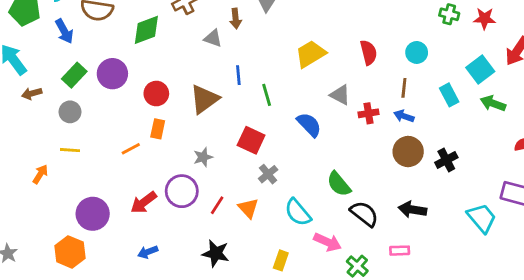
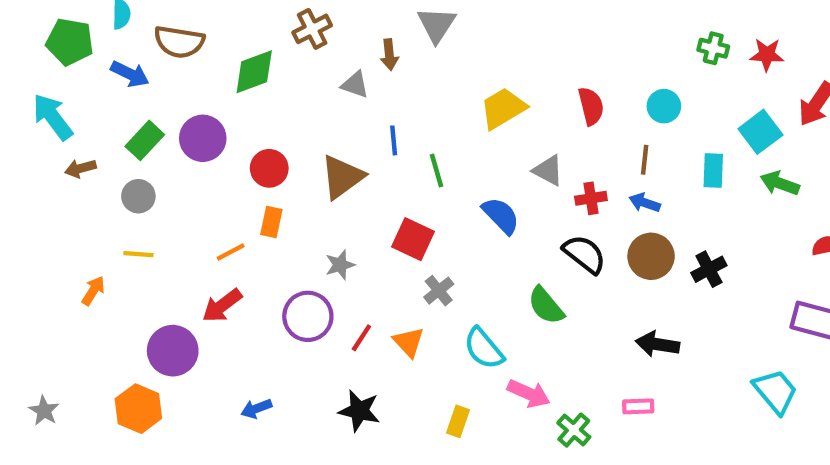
blue arrow: (64, 31) -> (130, 74), turned -35
cyan rectangle: (449, 95) -> (713, 170), turned 30
red arrow: (144, 202) -> (222, 306), moved
black semicircle: (364, 214) -> (585, 254), moved
cyan trapezoid: (482, 218) -> (775, 391), moved

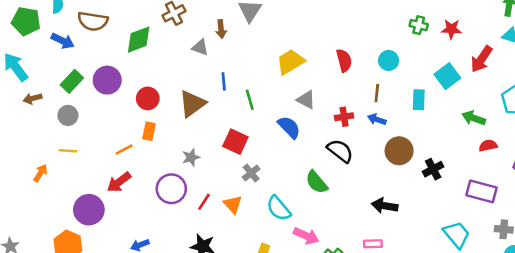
gray triangle: (548, 170) -> (306, 100), moved
green arrow: (780, 183) -> (474, 118), moved
brown circle: (651, 256) -> (399, 151), moved
black cross: (709, 269) -> (433, 169), moved

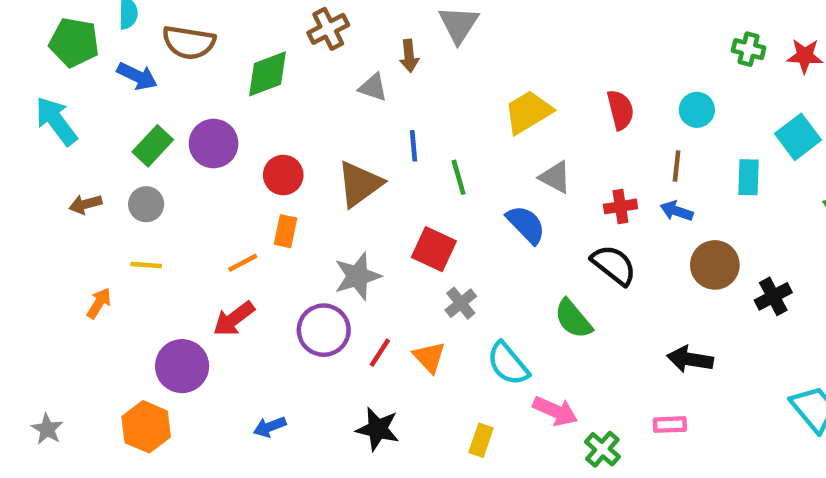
brown arrow: (33, 98) -> (85, 204), moved
gray star: (191, 157) -> (357, 276), size x1.5

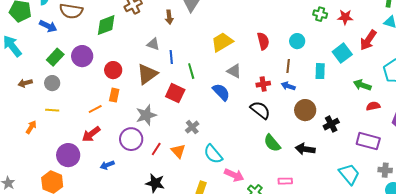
gray triangle: (373, 87) -> (153, 44), moved
red square: (434, 249) -> (175, 93), moved
green semicircle: (573, 319) -> (272, 143), moved
black arrow: (690, 359) -> (305, 149), moved
blue arrow: (270, 427) -> (107, 165), moved

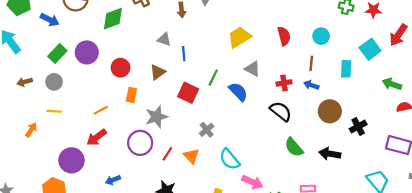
green line: (191, 71) -> (213, 78), moved, turned 42
brown triangle: (147, 74) -> (158, 72), size x0.7
orange rectangle: (114, 95) -> (131, 95), moved
blue arrow: (107, 165) -> (113, 180), moved

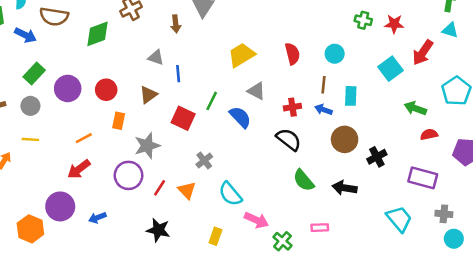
purple circle: (87, 52) -> (68, 88), moved
cyan rectangle: (346, 69) -> (351, 96), moved
purple circle: (71, 160) -> (60, 206), moved

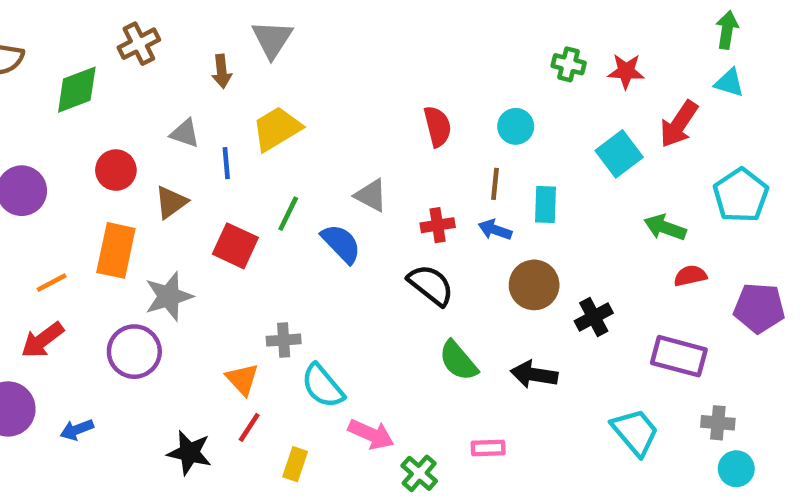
yellow trapezoid: (242, 55) -> (277, 129), moved
red circle: (106, 90) -> (116, 170), moved
orange rectangle: (119, 121) -> (116, 250), size x1.6
gray cross: (204, 160) -> (284, 340), moved, turned 35
red line: (160, 188) -> (249, 427), moved

